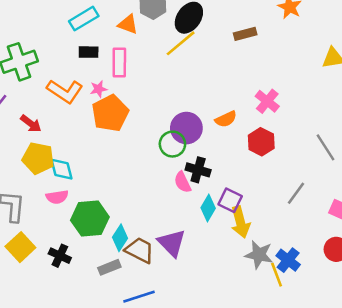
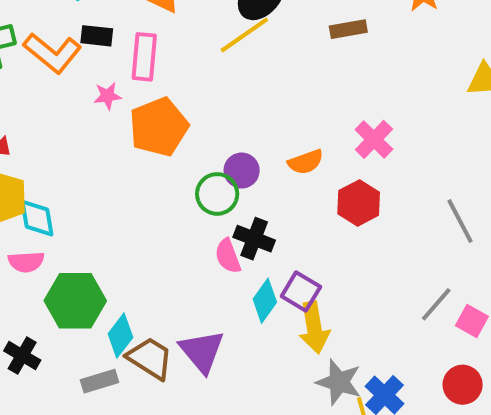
orange L-shape: (65, 91) -> (53, 53), moved
orange pentagon: (110, 113) -> (159, 127), moved
purple circle: (186, 128) -> (242, 171), size x0.7
gray line: (296, 193) -> (436, 304), moved

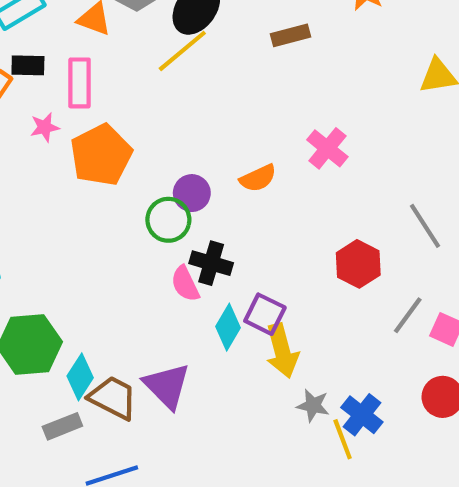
red hexagon: (359, 203) -> (358, 264), moved
gray star: (339, 382) -> (313, 405), size x0.7

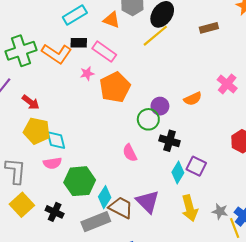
pink rectangle: (80, 83) -> (104, 52), turned -55
pink semicircle: (185, 284) -> (130, 153), moved
yellow arrow: (282, 351) -> (190, 208), moved
gray rectangle: (62, 426) -> (96, 222), size x1.5

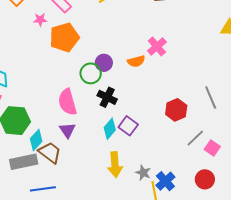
pink cross: (227, 84) -> (157, 46), moved
pink semicircle: (130, 153) -> (67, 102), size x1.5
purple triangle: (148, 202) -> (67, 130), moved, size x0.7

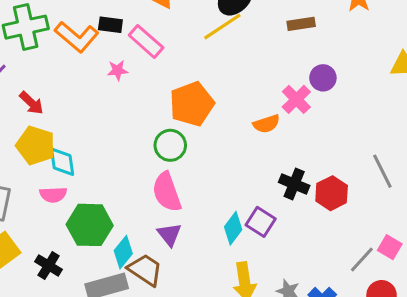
orange pentagon: (64, 37) -> (192, 104), moved
purple circle: (104, 63) -> (323, 78), moved
green circle: (91, 73) -> (170, 145), moved
black cross: (107, 97) -> (294, 184), moved
gray line: (195, 138) -> (362, 260), moved

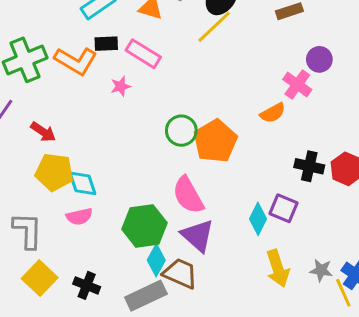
orange pentagon: (192, 104) -> (215, 141), moved
green circle: (170, 145) -> (181, 131), moved
green hexagon: (90, 225) -> (144, 226), moved
purple triangle: (169, 234) -> (198, 236), size x1.4

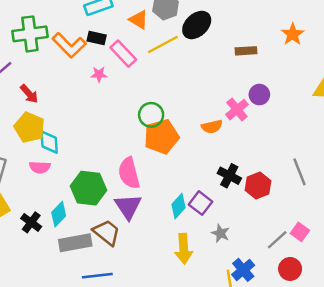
yellow line: (214, 27) -> (163, 44), moved
green circle: (181, 131) -> (151, 115), moved
cyan diamond: (156, 260) -> (59, 214), moved
gray star: (321, 270) -> (220, 233), moved

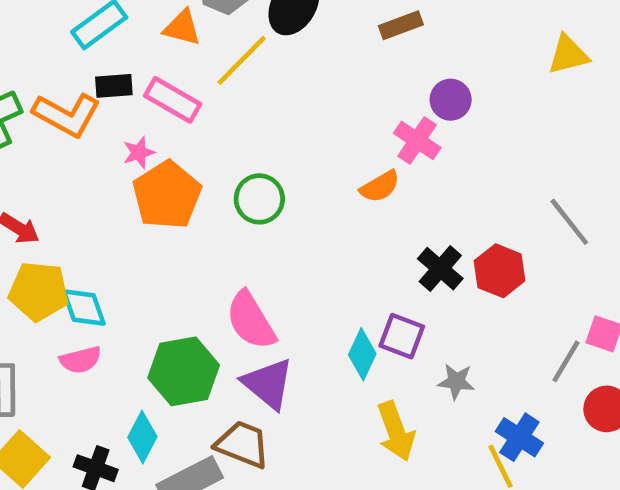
orange pentagon: (161, 137) -> (167, 195), moved
black cross: (229, 176) -> (440, 269), turned 30

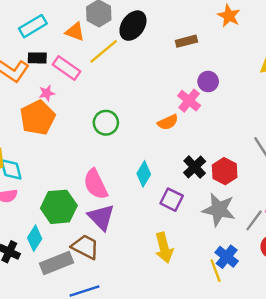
orange pentagon: (167, 195) -> (38, 118), moved
cyan diamond: (362, 354) -> (144, 174), moved
gray star: (456, 381) -> (219, 210), moved, size x1.8

